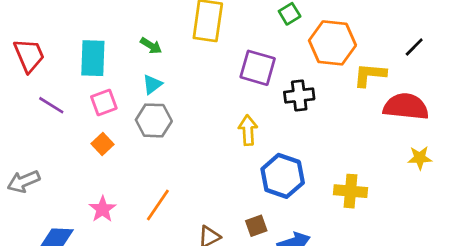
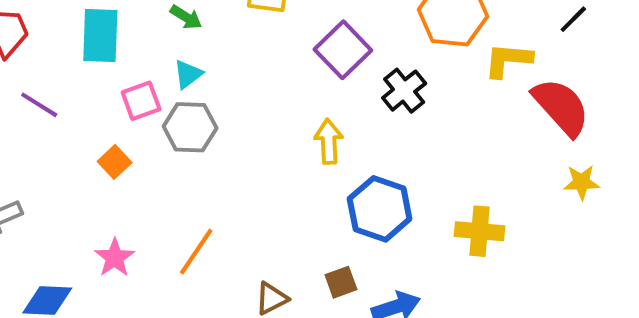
purple square: (258, 68) -> (343, 50), turned 30
black cross: (299, 96) -> (404, 91), turned -32
pink square: (104, 102) -> (141, 101), moved
red semicircle: (406, 107) -> (561, 107), turned 42

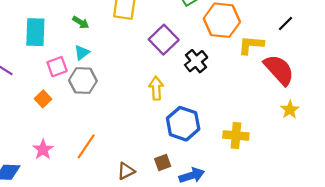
yellow star: (581, 182) -> (290, 110), turned -30

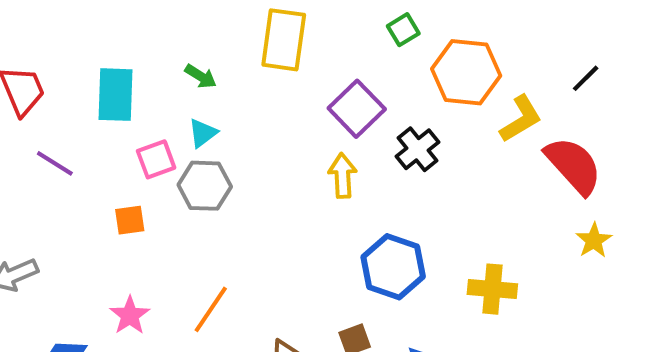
yellow L-shape: (251, 45) -> (521, 119), turned 144
yellow arrow: (156, 88) -> (342, 176), moved
orange square: (43, 99) -> (130, 220), turned 35

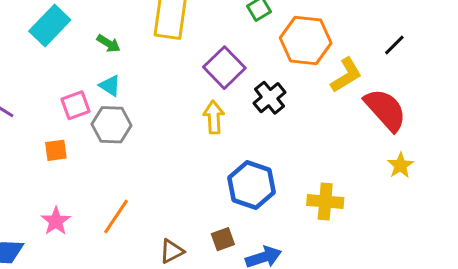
cyan rectangle: (116, 95) -> (50, 25), moved, turned 42
cyan triangle: (203, 133) -> (110, 86), turned -50

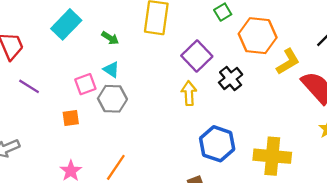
yellow cross: (325, 202) -> (272, 156), size x1.4

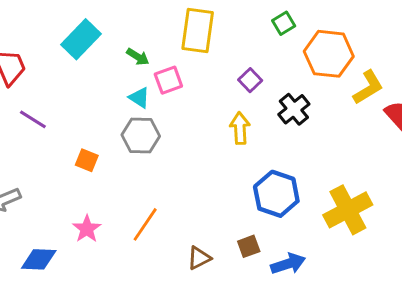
purple square: (197, 56) -> (250, 80), size x0.6
pink square: (85, 84) -> (168, 80), moved
orange square: (71, 118) -> (87, 160), turned 30
yellow cross: (272, 156) -> (348, 210), turned -33

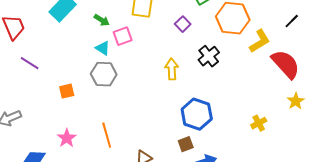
purple square: (250, 80) -> (183, 24), moved
orange square: (87, 160) -> (67, 91), turned -35
yellow cross: (348, 210) -> (259, 123), moved, size x0.5
orange line: (145, 224) -> (107, 135), turned -50
brown square: (249, 246) -> (186, 144), moved

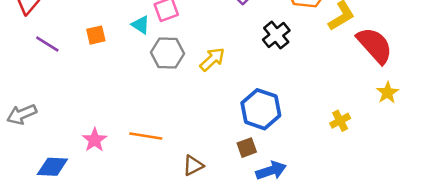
yellow arrow: (172, 69) -> (212, 59), moved, turned 50
gray hexagon: (104, 74) -> (168, 53), moved
orange square: (67, 91) -> (96, 35), moved
orange line: (107, 135) -> (146, 136), turned -65

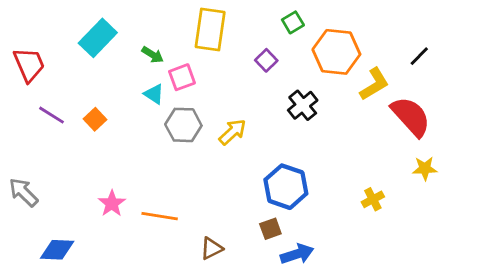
orange square: (96, 35) -> (95, 119), moved, turned -30
yellow star: (387, 93) -> (425, 168), turned 30
gray arrow: (22, 114) -> (23, 192), turned 68
pink star: (95, 140) -> (112, 203), moved

